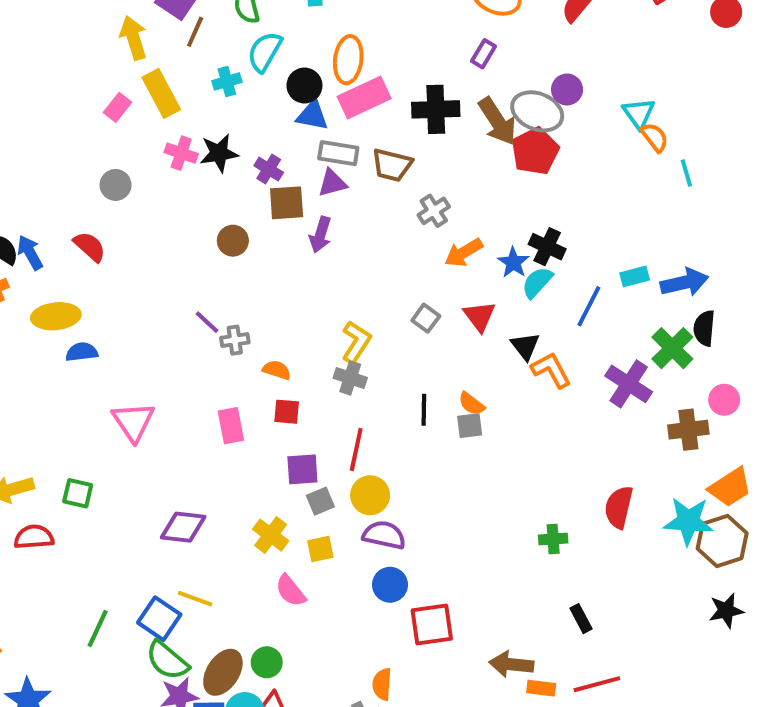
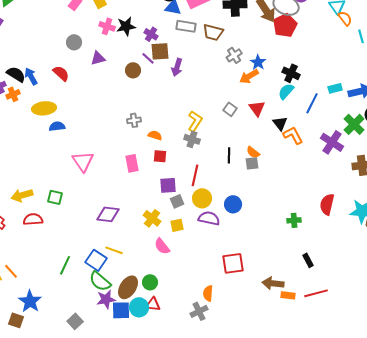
purple triangle: (332, 183) -> (98, 58), moved
blue star: (513, 263) -> (258, 62), moved
purple line: (207, 322) -> (148, 58), moved
blue circle: (390, 585) -> (233, 204), moved

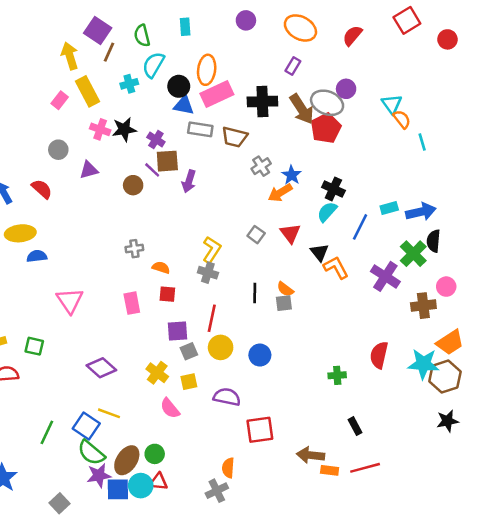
purple diamond: (108, 214) -> (101, 368), turned 35
purple semicircle: (209, 218) -> (227, 397), moved

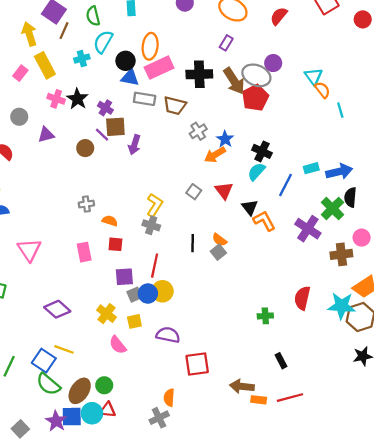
black star: (124, 129) -> (77, 99), turned -30
gray square: (284, 303) -> (218, 252), turned -32
blue circle: (260, 355) -> (148, 294), moved
purple star: (99, 475) -> (56, 421), moved, turned -30

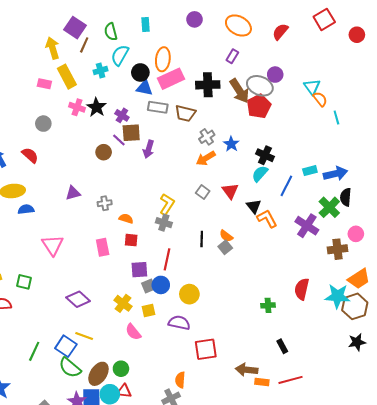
pink rectangle: (20, 73) -> (44, 84), turned 64
purple triangle: (46, 135) -> (73, 193), moved
orange arrow: (215, 155) -> (206, 158), moved
yellow circle: (162, 291) -> (189, 294), moved

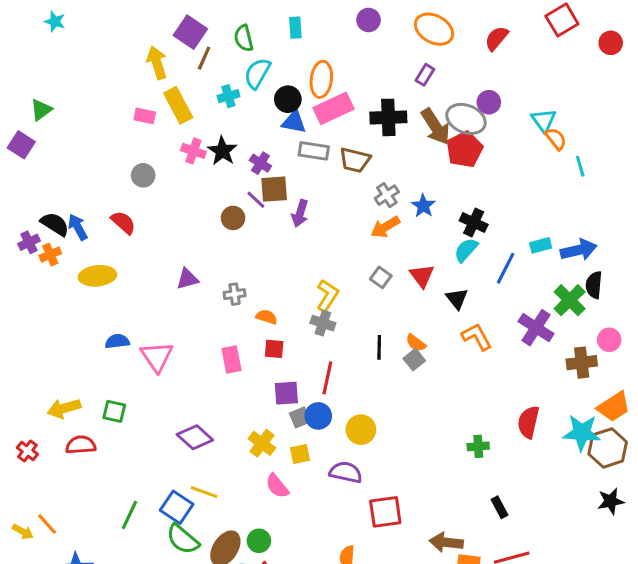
blue semicircle: (26, 209) -> (117, 341), moved
orange L-shape: (267, 219) -> (477, 337), moved

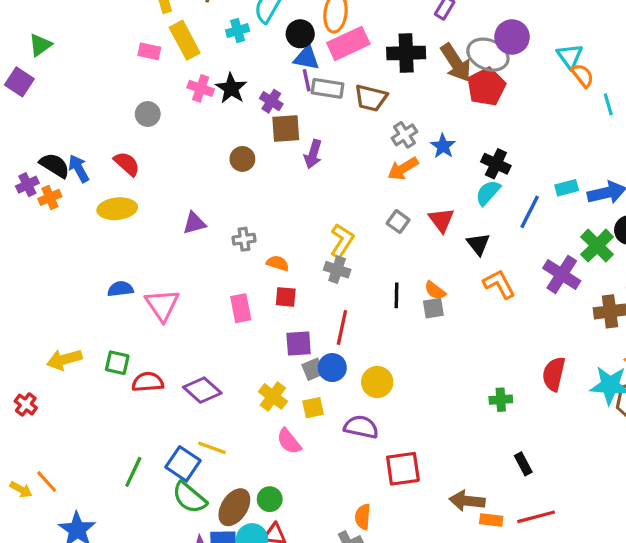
purple circle: (489, 102) -> (512, 37), size x1.4
purple line: (256, 200) -> (307, 80), moved, turned 35
yellow ellipse: (97, 276) -> (117, 209), moved
gray square: (414, 360) -> (433, 308), turned 30
red semicircle: (81, 445) -> (148, 382), moved

